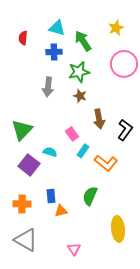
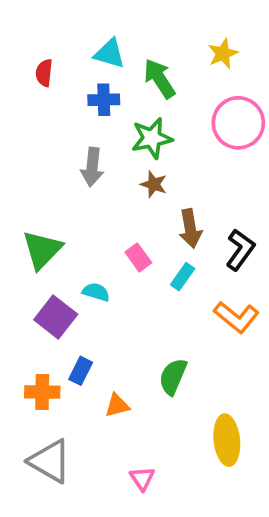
cyan rectangle: (83, 151) -> (183, 277), moved
orange L-shape: (106, 163) -> (236, 317), moved
blue rectangle: (51, 196) -> (81, 371), moved, turned 32

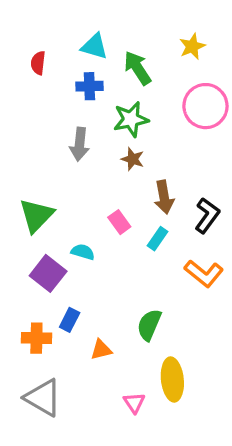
yellow ellipse: (227, 440) -> (172, 379), moved
pink triangle: (142, 479) -> (134, 403), moved

